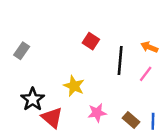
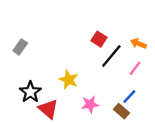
red square: (91, 41) -> (99, 39), moved
black line: (120, 60) -> (111, 56), turned 35
blue line: (153, 121) -> (129, 96), moved, turned 42

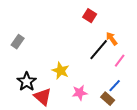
red square: (99, 39) -> (90, 16), moved
orange arrow: (138, 44) -> (112, 39), moved, turned 32

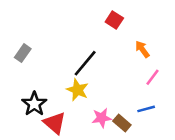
black line: (99, 50) -> (85, 63), moved
blue line: (115, 86) -> (146, 109), turned 32
brown rectangle: (108, 99) -> (122, 123), moved

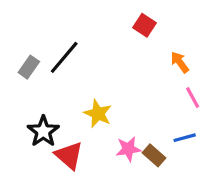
black line: (85, 63) -> (64, 57), moved
pink line: (152, 77) -> (193, 98), turned -66

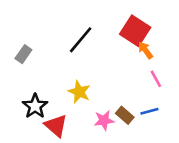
red square: (144, 25) -> (135, 31), moved, size x1.6
black line: (64, 57) -> (81, 40), moved
brown rectangle: (154, 155) -> (125, 115), moved

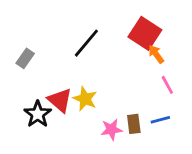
brown rectangle: (125, 115) -> (134, 124), turned 42
red triangle: (56, 126) -> (60, 100), moved

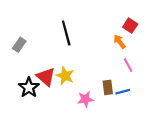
red square: (145, 33) -> (130, 26), moved, size x0.6
black line: (86, 43) -> (66, 33), turned -55
brown rectangle: (134, 124) -> (108, 87), moved

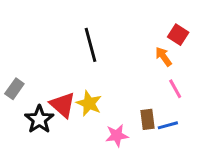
gray rectangle: (19, 45) -> (14, 89), moved

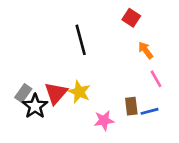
red square: (178, 35) -> (131, 18), moved
gray rectangle: (14, 89) -> (23, 93), moved
red triangle: (63, 105) -> (56, 93), turned 30

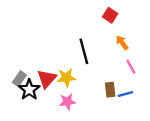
black line: (81, 40) -> (84, 51), moved
yellow star: (79, 92) -> (66, 78), turned -30
pink star: (104, 120) -> (67, 102), moved

